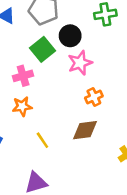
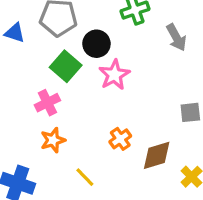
orange cross: (94, 97) -> (120, 139), moved
brown diamond: (85, 130) -> (157, 155), moved

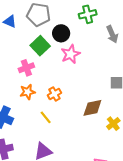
orange cross: (120, 139) -> (54, 94), moved

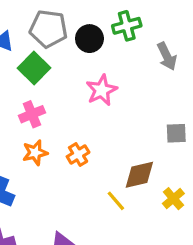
black circle: (61, 33) -> (89, 39), moved
green square: (40, 46) -> (34, 68), moved
yellow line: (46, 117) -> (116, 201), moved

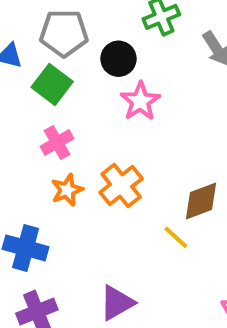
black circle: (89, 39) -> (119, 59), moved
orange cross: (78, 154) -> (121, 185), size x1.5

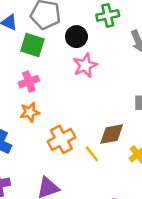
green square: (52, 84) -> (32, 45), turned -30
orange cross: (121, 185) -> (61, 139), moved

